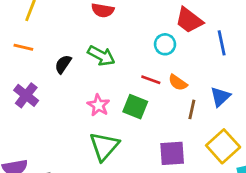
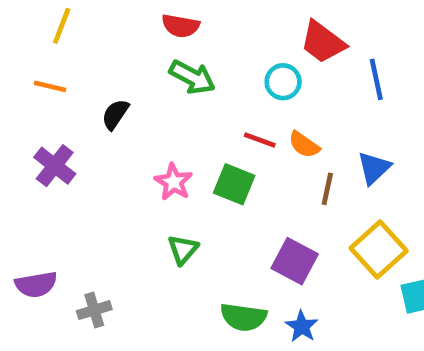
green arrow: (101, 56) -> (192, 77), moved
green triangle: (104, 146) -> (183, 250), size x0.6
purple square: (172, 153) -> (295, 261), turned 32

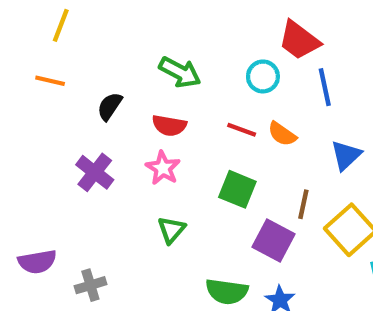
red semicircle: (181, 26) -> (169, 125), moved
blue line: (376, 79) -> (325, 87), moved
purple cross: (55, 166) -> (95, 172), moved
green square: (234, 184) -> (237, 189), moved
brown line: (327, 189) -> (303, 204), moved

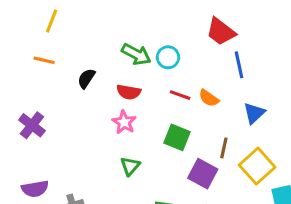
cyan circle: (263, 76) -> (168, 57), moved
purple cross: (95, 172) -> (32, 125), moved

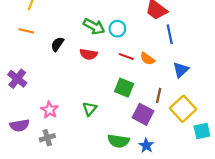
pink star: (124, 122) -> (50, 110), moved

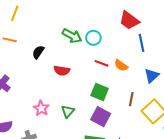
red semicircle: (88, 54) -> (62, 71), moved
pink star: (50, 110) -> (41, 108), moved
purple square: (143, 114) -> (101, 117), moved

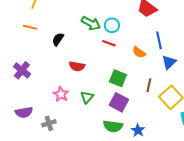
blue line: (141, 43) -> (159, 40), moved
red line: (102, 63) -> (109, 43), moved
red semicircle: (62, 71) -> (77, 66), moved

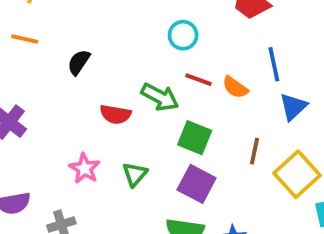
green arrow: (91, 23) -> (160, 97), moved
red line: (109, 43) -> (198, 80), moved

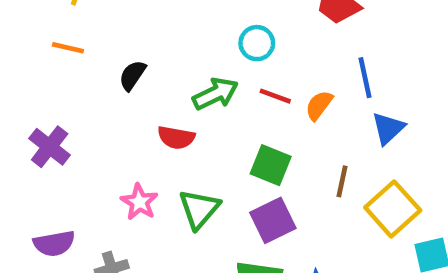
orange semicircle: (235, 87) -> (319, 105), turned 92
green arrow: (160, 97) -> (215, 94), moved, turned -54
green triangle: (135, 174) -> (199, 209), size x1.4
purple square: (197, 184) -> (273, 220), turned 36

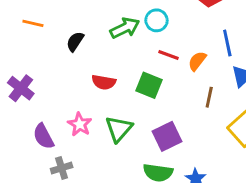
green arrow: (215, 94) -> (125, 28), moved
green square: (271, 165) -> (149, 85), moved
brown line: (342, 181) -> (209, 97), moved
purple semicircle: (54, 243) -> (43, 136), moved, turned 72

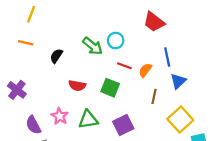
green arrow: (125, 28) -> (93, 46), turned 65
green triangle: (119, 129) -> (88, 120), turned 40

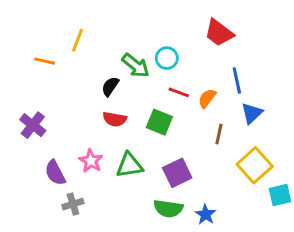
yellow line: (31, 14) -> (77, 40), moved
black semicircle: (56, 56) -> (110, 86), moved

